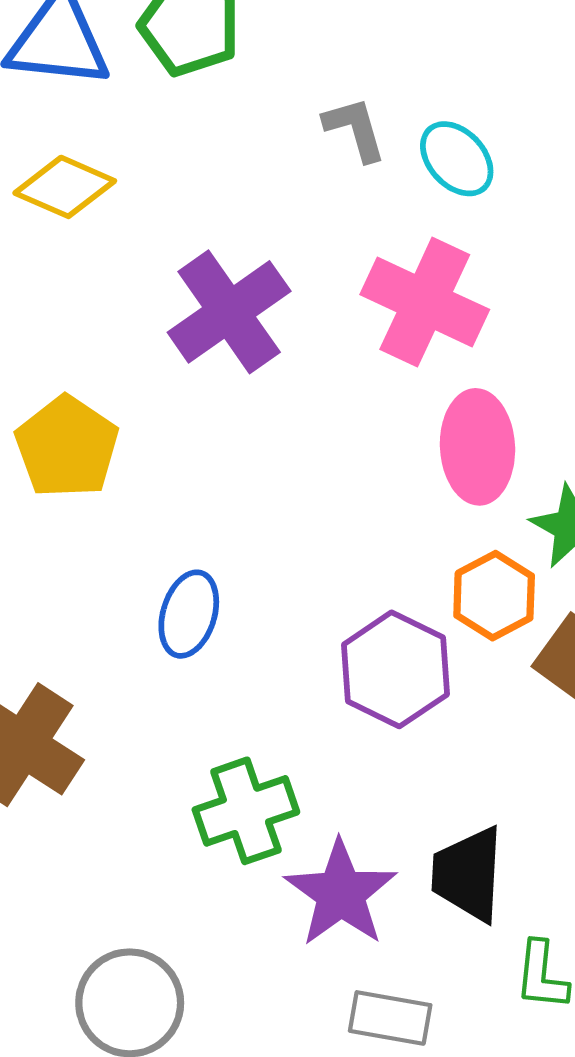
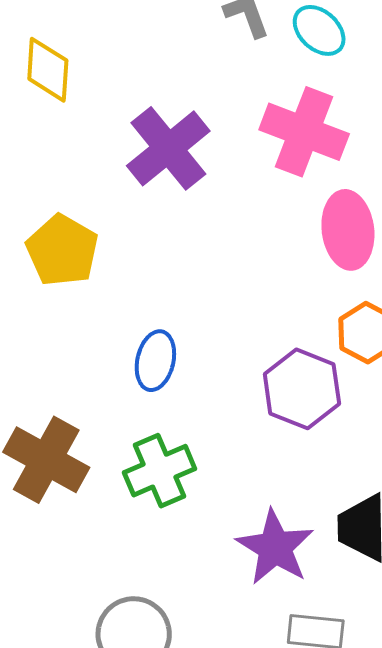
yellow diamond: (65, 187) -> (48, 70), turned 74
green cross: (246, 811) -> (160, 471), moved

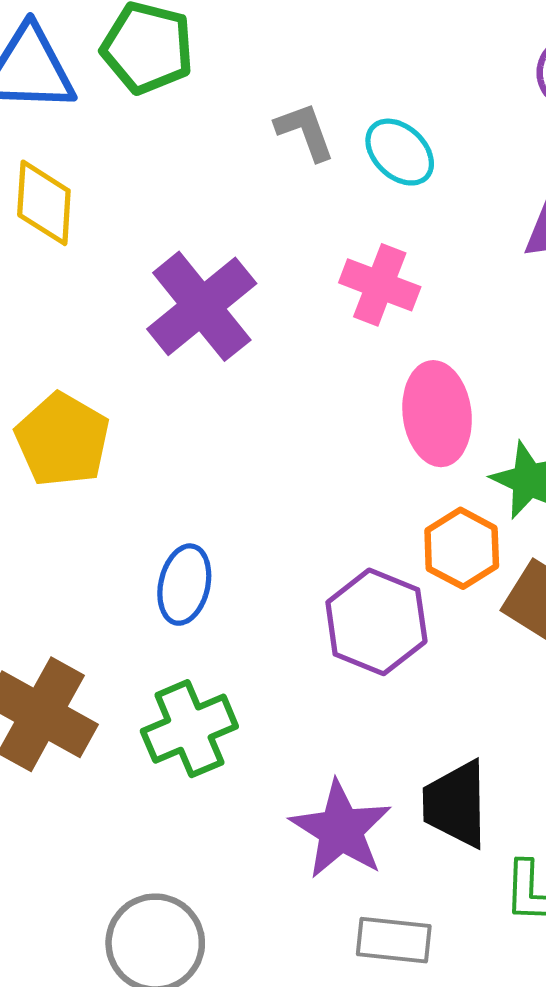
pink cross: (304, 132) -> (380, 285), size x0.7

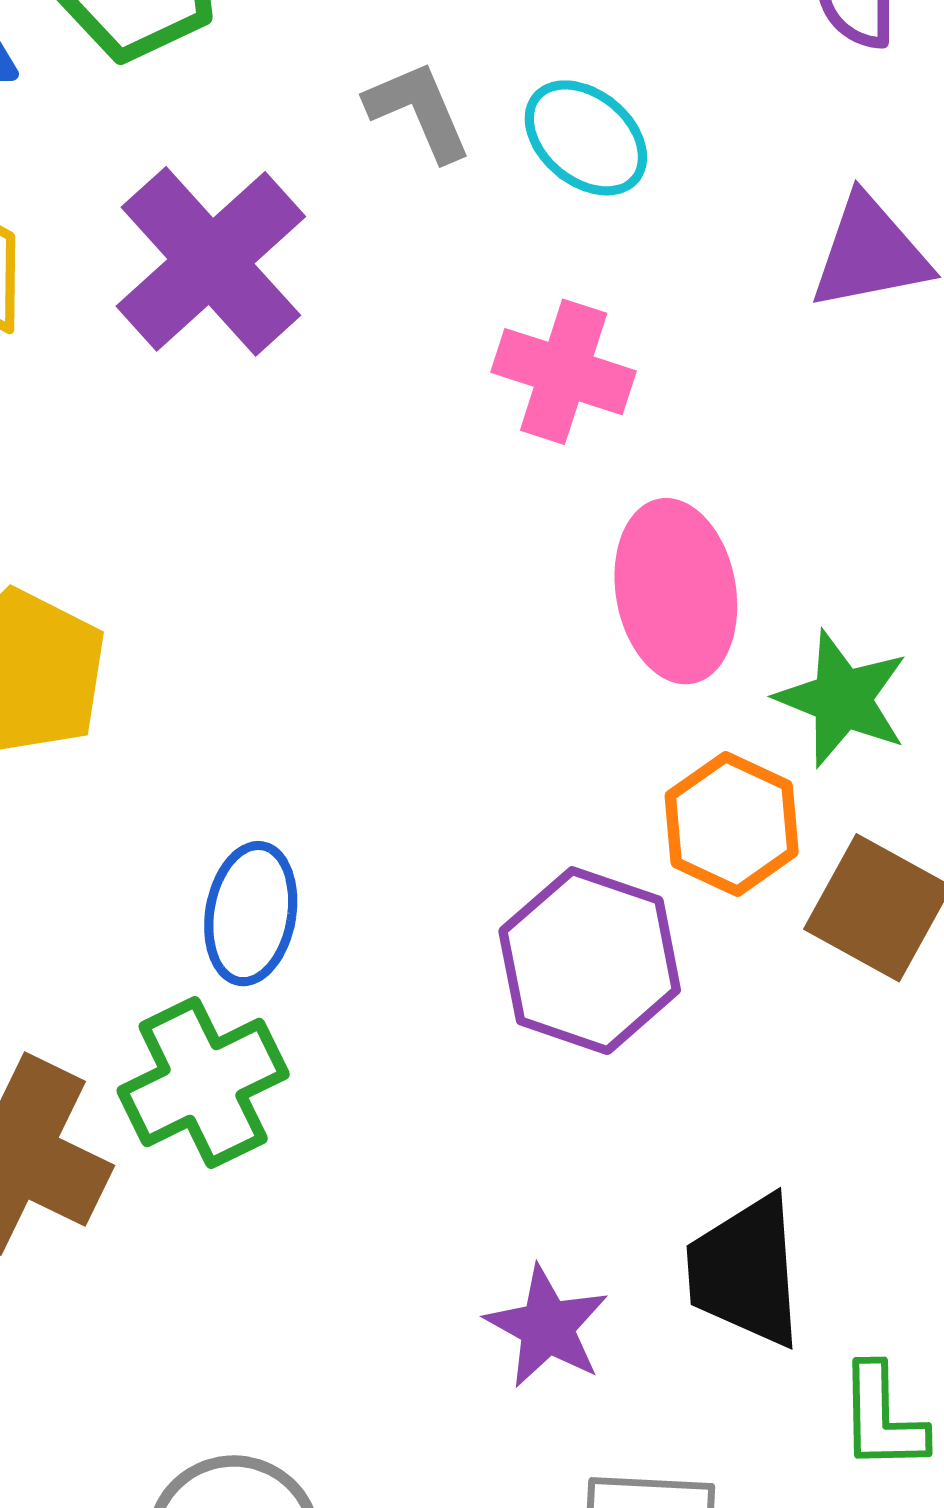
purple cross: (202, 306) -> (211, 261), moved
green cross: (189, 729) -> (203, 1082), moved
purple star: (341, 830) -> (547, 1327), size x0.7

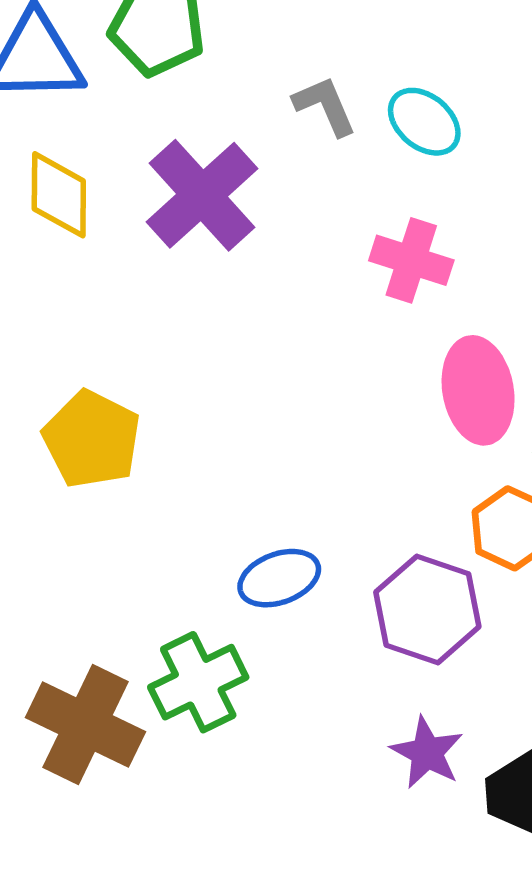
blue ellipse: (251, 914) -> (279, 578), moved, turned 60
purple star: (547, 1327) -> (427, 753), moved

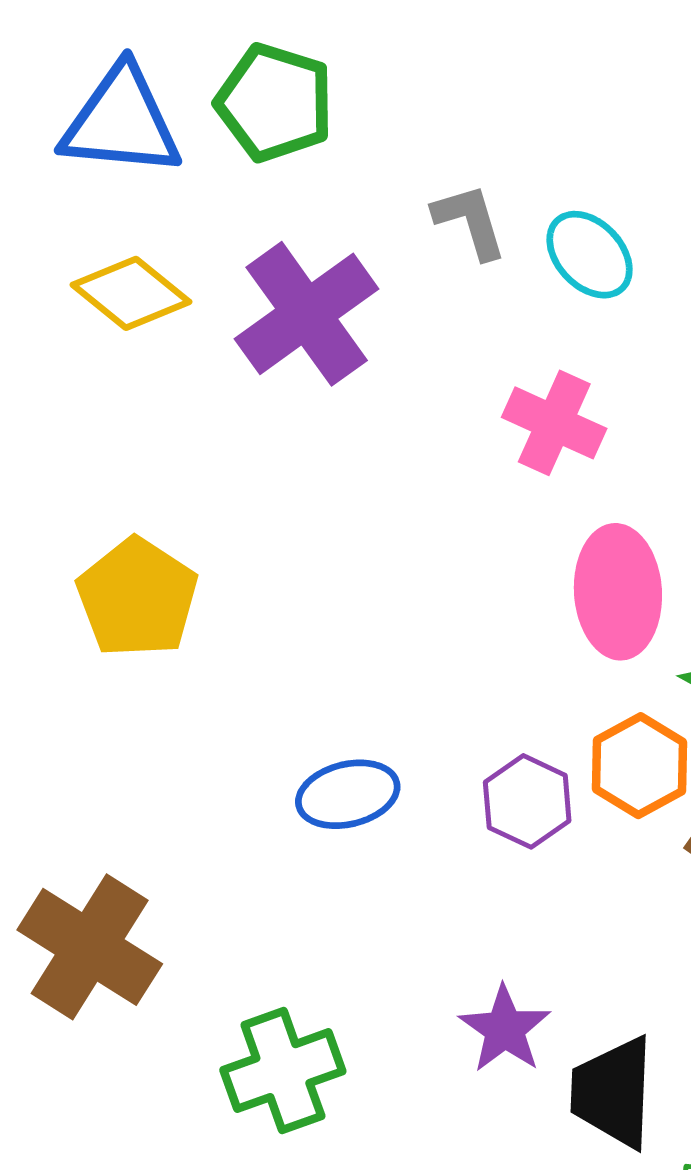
yellow diamond: (59, 195) -> (131, 293), turned -58
purple hexagon: (427, 609) -> (527, 801), moved, size x0.7
green cross: (198, 682) -> (283, 1071), moved

